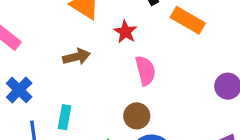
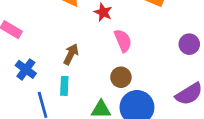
brown arrow: (76, 57) -> (71, 54), moved, turned -42

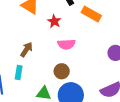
pink semicircle: (123, 41) -> (66, 44), turned 102

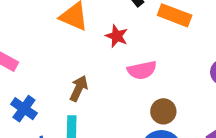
brown circle: (62, 71) -> (163, 111), moved

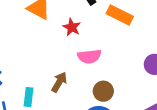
brown arrow: (79, 88) -> (59, 82), moved

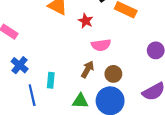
brown arrow: (59, 82) -> (88, 69), moved

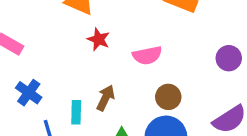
red star: (86, 21) -> (99, 39), moved
brown arrow: (88, 69) -> (106, 98), moved

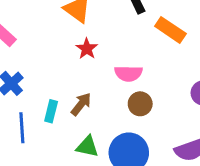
brown circle: (168, 97) -> (140, 104), moved

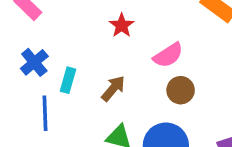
pink semicircle: (128, 73) -> (168, 55), turned -36
cyan rectangle: (51, 111) -> (68, 80), moved

